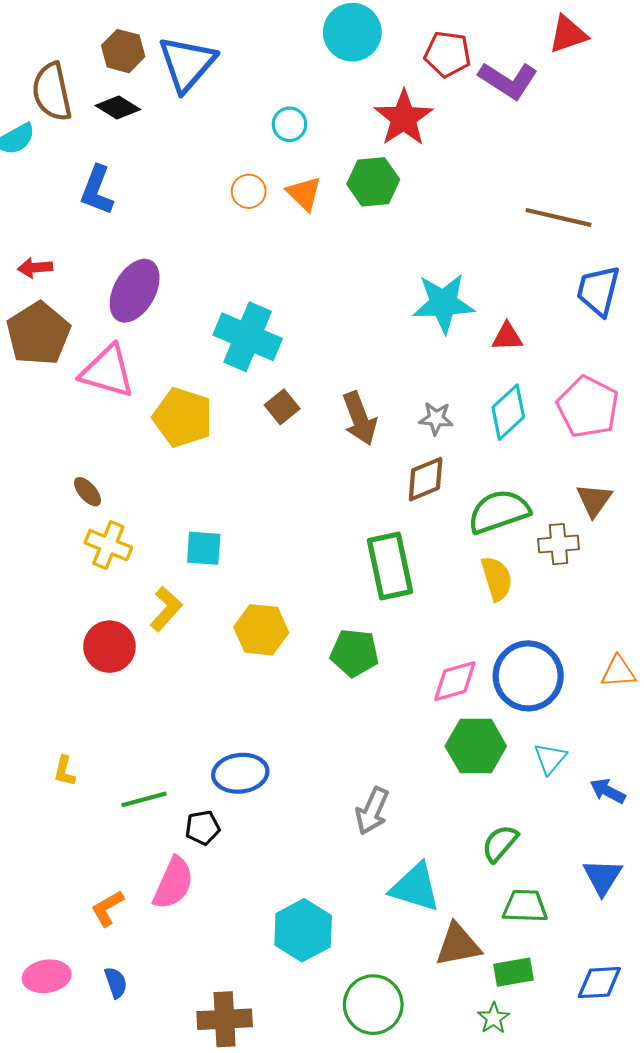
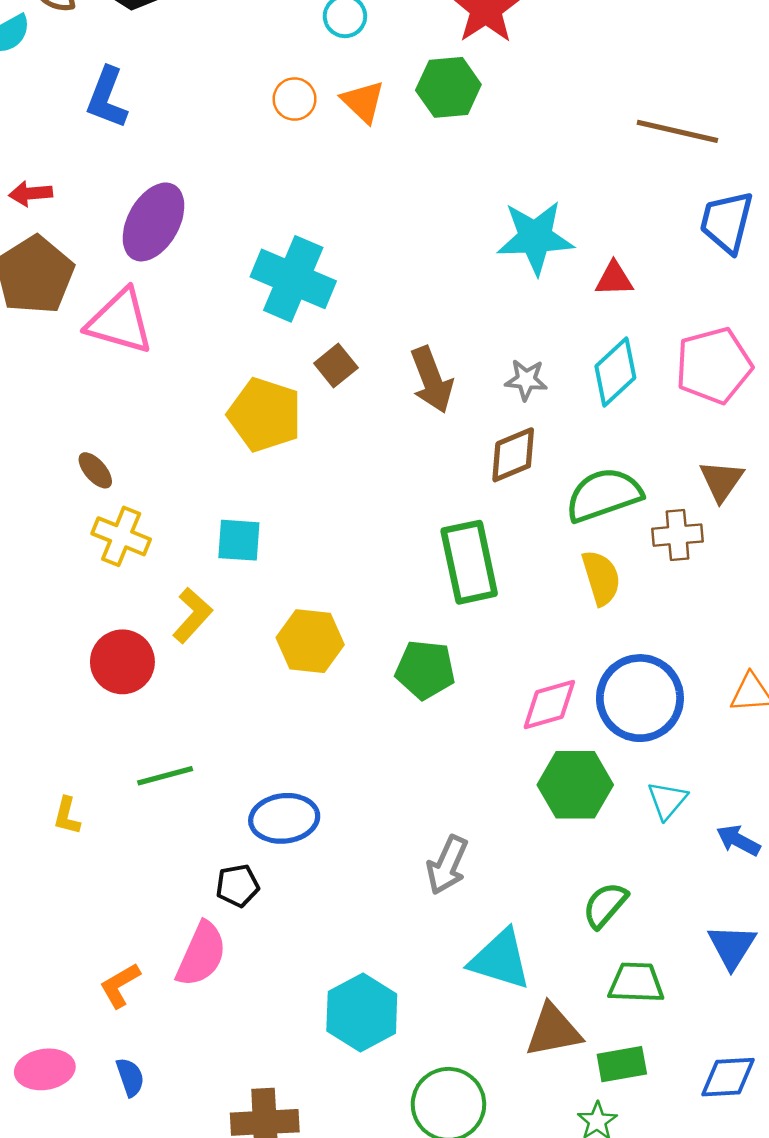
pink pentagon: (588, 407) -> (714, 366), turned 30
yellow pentagon: (183, 417) -> (265, 415), moved
green line: (144, 799) -> (165, 776), moved

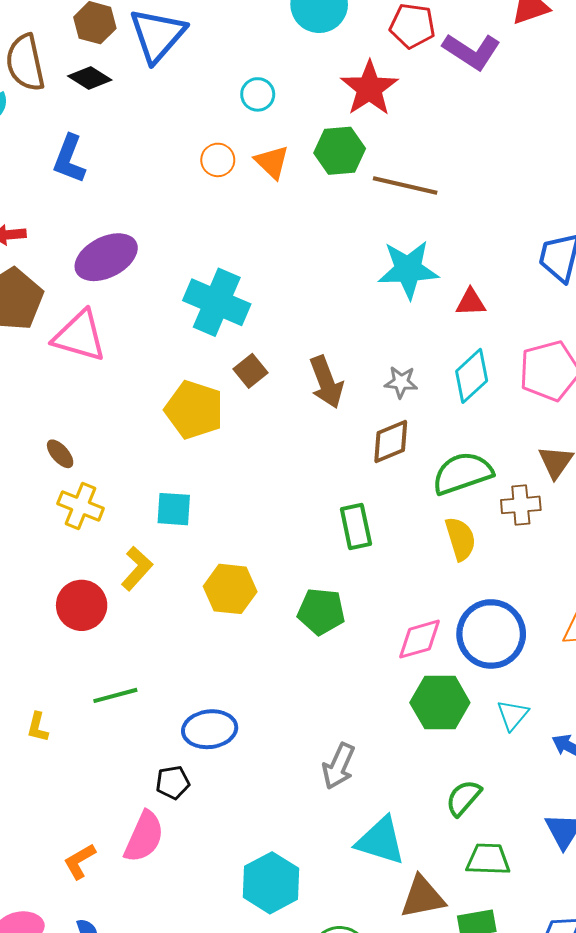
brown line: (677, 131) -> (405, 186), moved
purple ellipse: (153, 222) -> (106, 257), turned 34
green rectangle: (469, 562) -> (356, 526), size x0.7

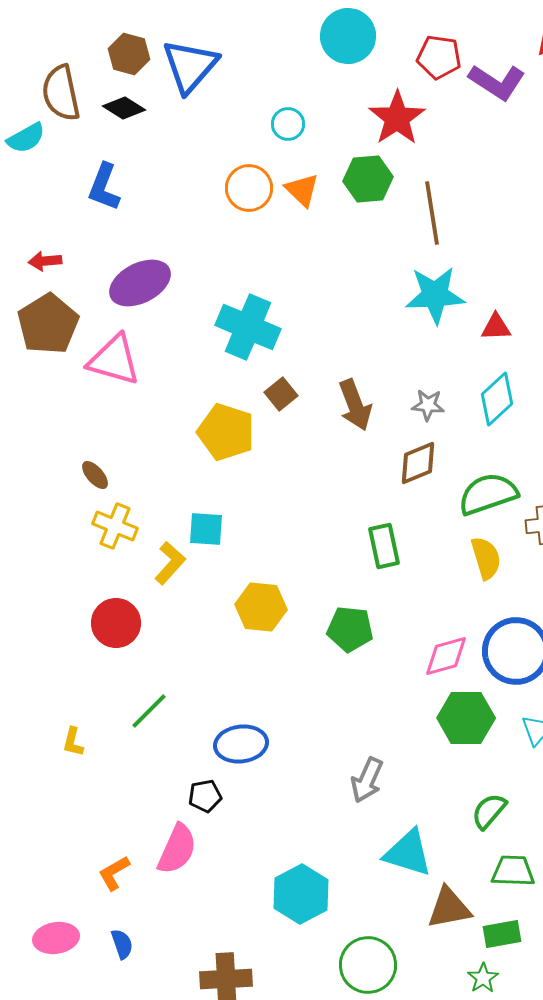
orange circle: (218, 160) -> (249, 188), size x1.4
brown line: (405, 186) -> (432, 213), turned 68
yellow L-shape: (137, 568) -> (170, 563), moved
green line: (115, 695) -> (149, 711), turned -30

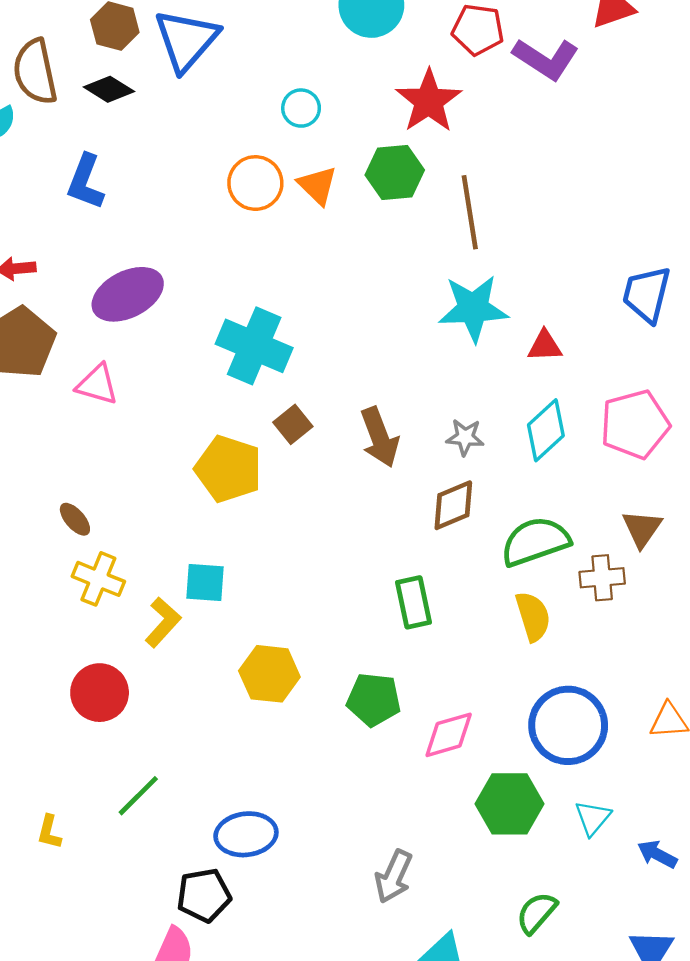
pink triangle: (114, 360) -> (97, 385), size x0.7
pink diamond: (446, 656) -> (449, 735), moved
black pentagon: (205, 796) -> (204, 895), size x1.4

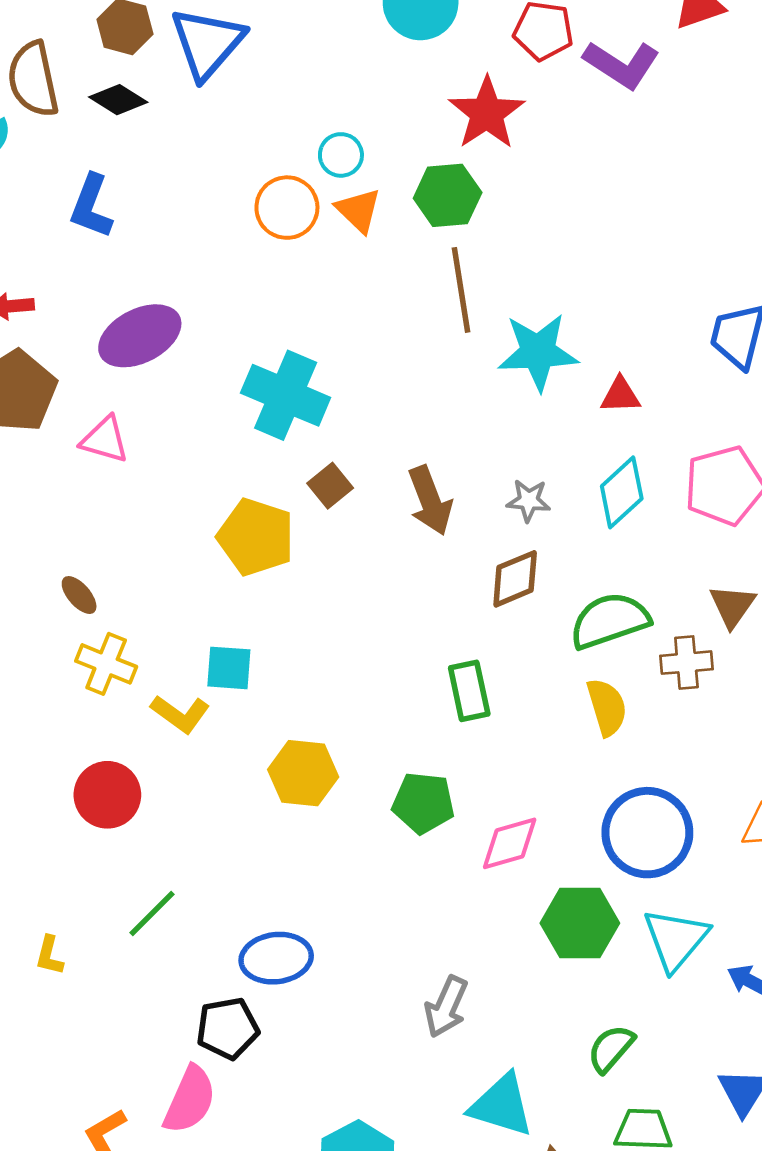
cyan circle: (301, 108) -> (341, 155), moved
brown line: (470, 212) -> (461, 290), moved
yellow L-shape: (163, 622) -> (180, 714), turned 84
cyan triangle: (593, 818) -> (676, 939), size x1.6

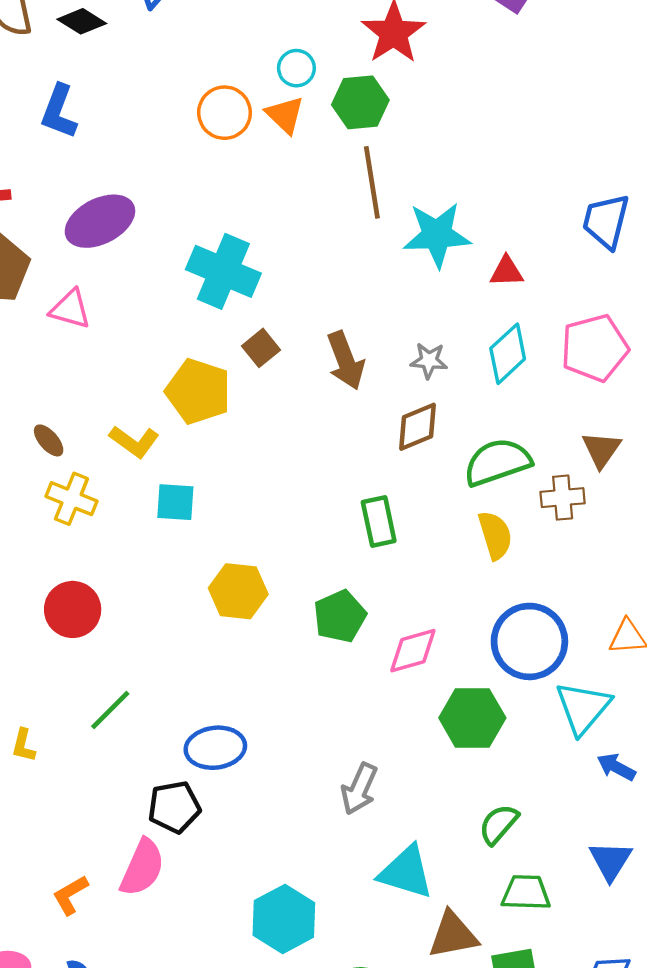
cyan circle: (341, 155) -> (296, 68), moved
yellow L-shape: (180, 714) -> (134, 442), moved
green pentagon: (423, 803) -> (340, 616), turned -30
cyan triangle: (676, 939) -> (583, 708), moved

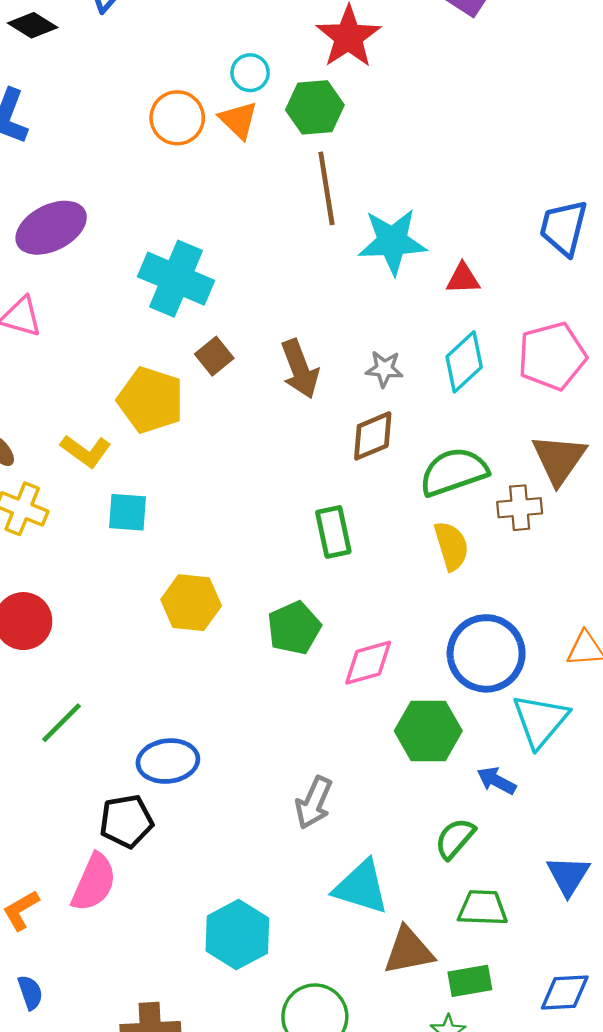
brown triangle: (601, 450) -> (559, 459), size x1.4
blue arrow: (616, 767) -> (496, 781), moved

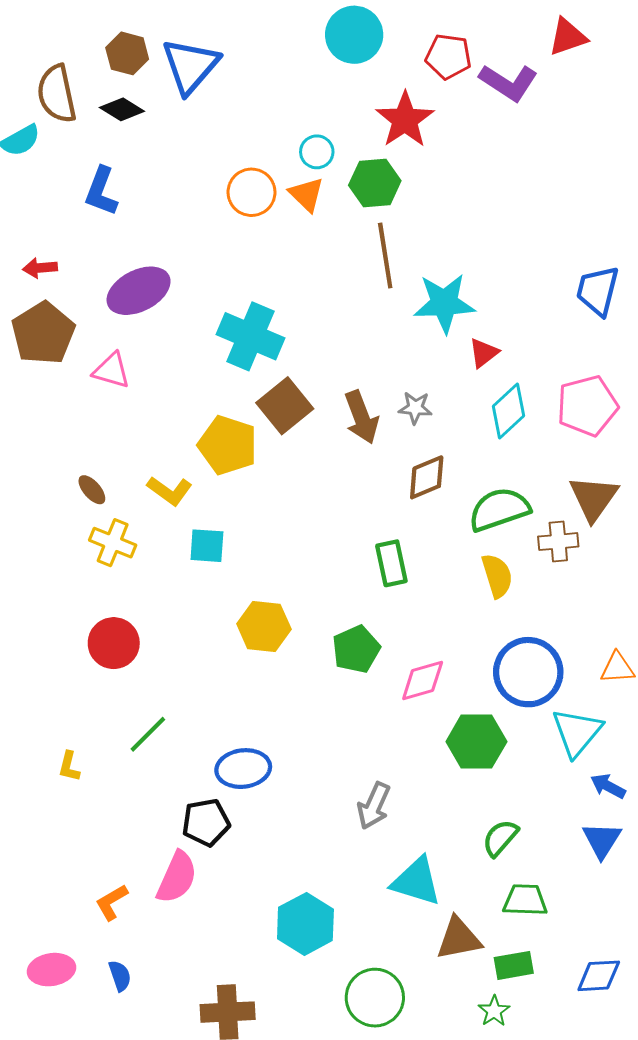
red triangle: (463, 279) -> (484, 353), moved, turned -36
brown square: (214, 356) -> (285, 406), size x1.6
gray star: (384, 369) -> (415, 408), moved
blue arrow: (496, 781) -> (608, 786), moved
blue triangle: (568, 876) -> (602, 840), moved

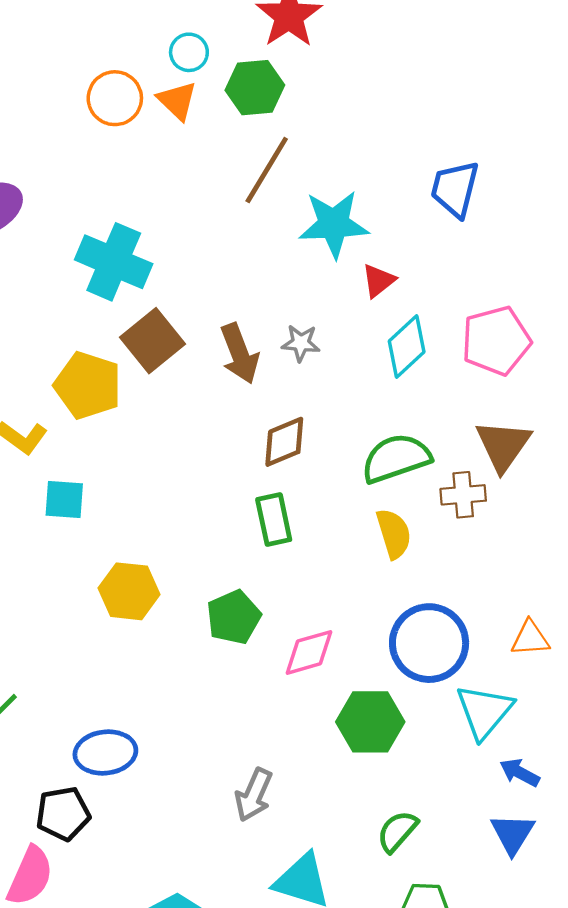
brown line: (385, 255) -> (267, 170), turned 40
blue trapezoid: (598, 291) -> (455, 189), moved
brown diamond: (427, 477) -> (284, 442), moved

